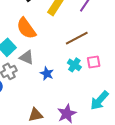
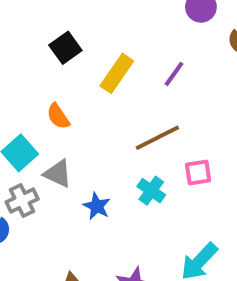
orange semicircle: (26, 28) -> (58, 116), size x0.6
pink square: (94, 62) -> (198, 173), moved

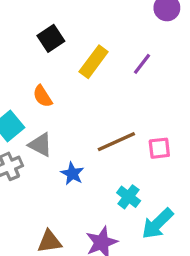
brown line: (157, 138) -> (116, 142), moved
cyan cross: (151, 191) -> (129, 197), moved

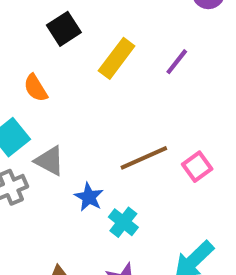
orange semicircle: (43, 96) -> (36, 88), moved
pink square: (159, 148) -> (197, 167), turned -30
cyan cross: (129, 197) -> (123, 222), moved

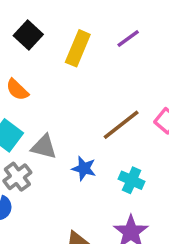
purple line: (177, 62) -> (128, 39), turned 30
cyan cross: (123, 222) -> (132, 180), moved

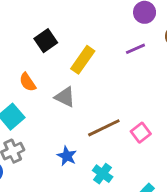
purple line: (128, 39) -> (135, 49), moved
gray triangle: (44, 147) -> (65, 97), moved

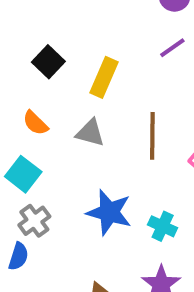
brown line: (104, 128) -> (152, 136), moved, turned -52
blue star: (67, 156) -> (109, 212), size x1.6

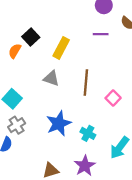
purple line: (172, 48) -> (101, 34), turned 32
orange semicircle: (35, 123) -> (15, 51), moved, turned 72
blue star: (109, 212) -> (59, 123), turned 30

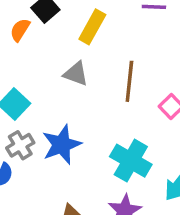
blue star: (59, 123) -> (62, 145), moved
cyan cross: (88, 133) -> (131, 161), size x1.6

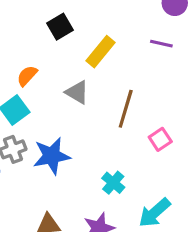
orange semicircle: (20, 30) -> (27, 76), moved
cyan cross: (131, 161) -> (113, 183), size x0.6

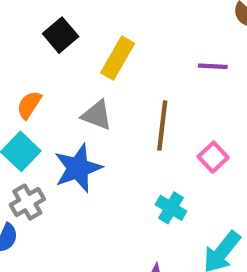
purple line: (161, 44) -> (213, 66), moved
blue star: (52, 156) -> (78, 168), moved
cyan cross: (113, 183) -> (171, 208), moved

